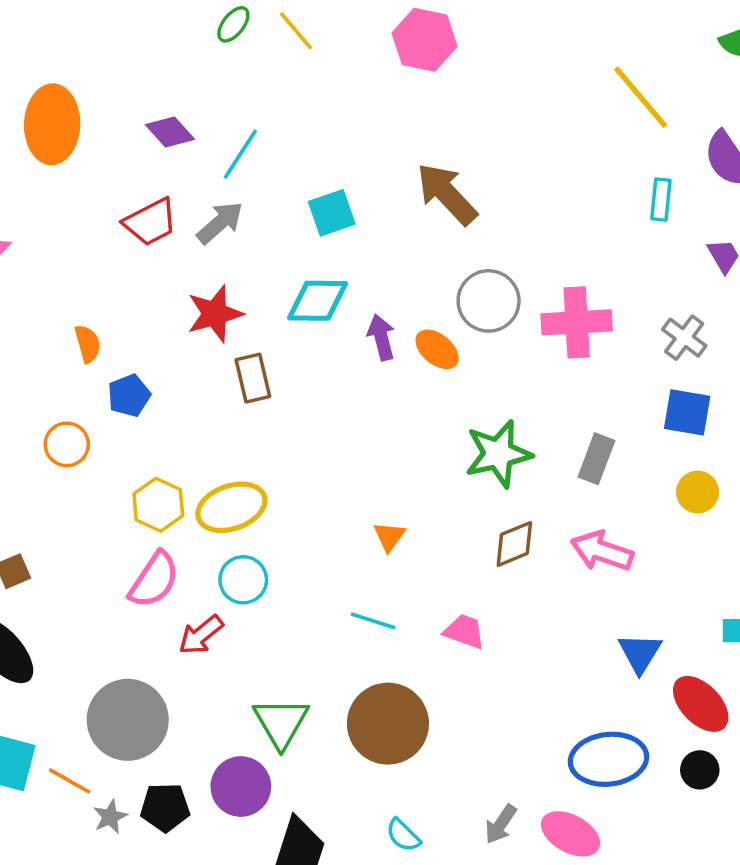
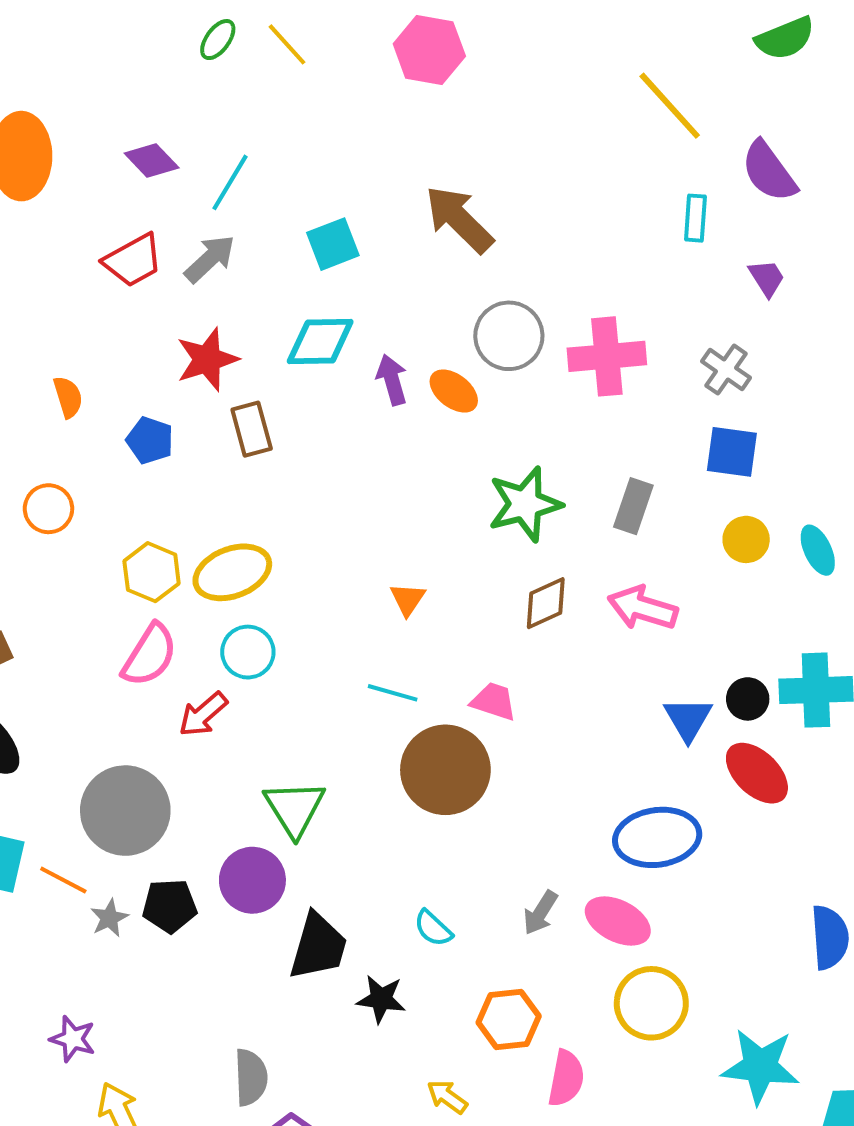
blue pentagon: (129, 396) -> (150, 440), moved, turned -30
brown circle: (388, 724) -> (445, 770), moved
black circle: (700, 770) -> (748, 699), moved

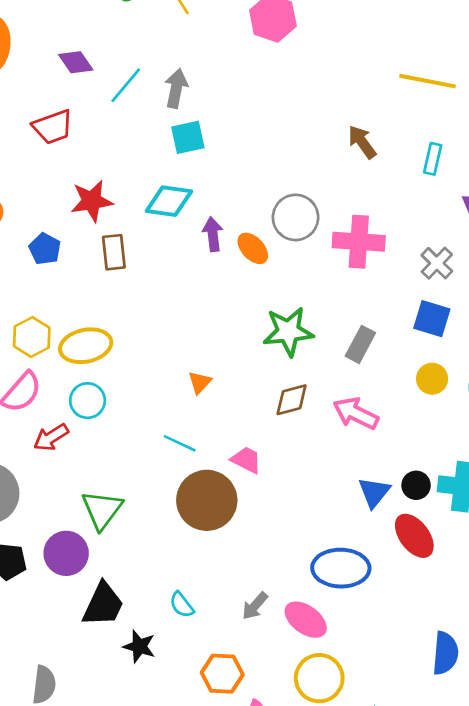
yellow line: (670, 106) -> (427, 81), turned -46
brown arrow: (459, 219) -> (362, 142), moved, size x0.7
gray arrow: (210, 259) -> (176, 88), moved, turned -45

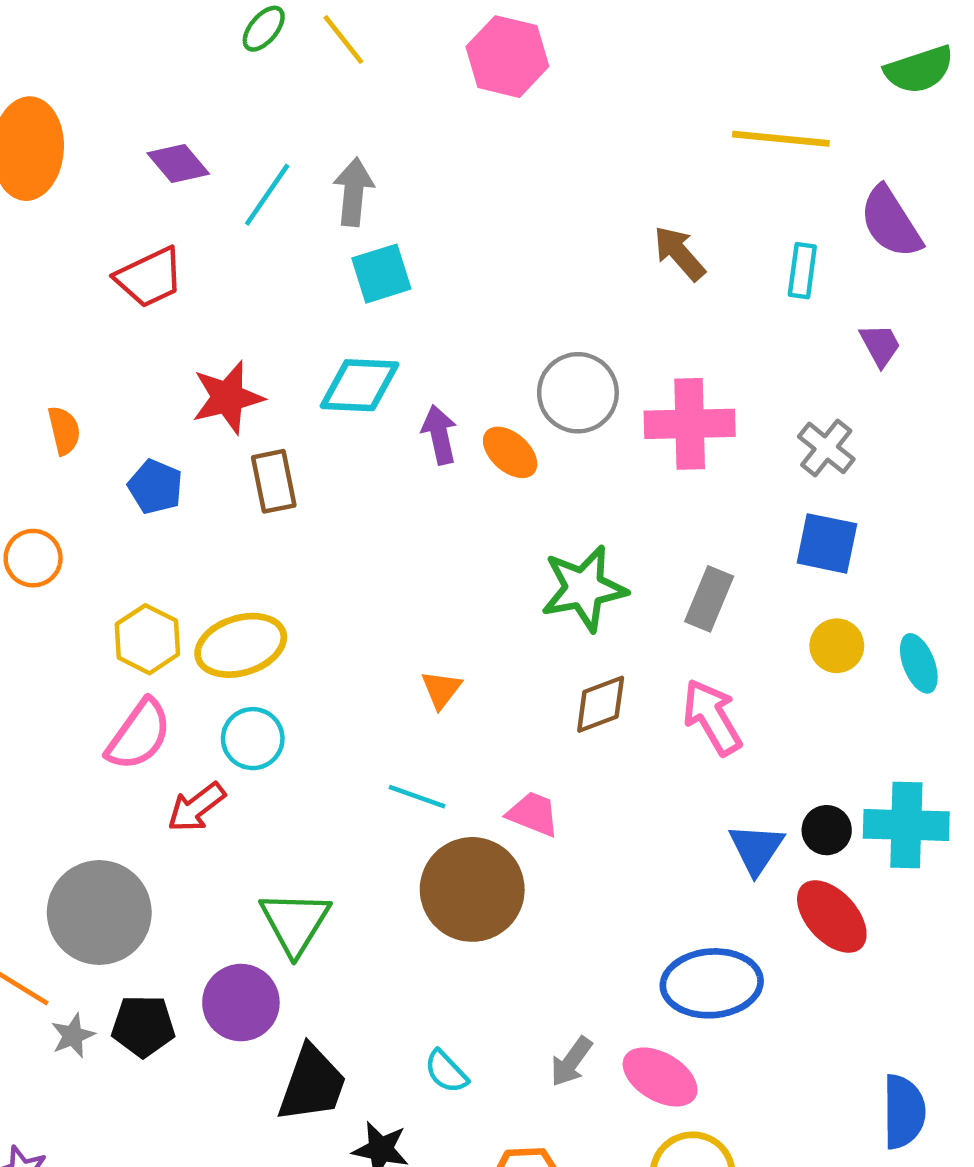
pink arrow: (356, 413) -> (712, 717), turned 39

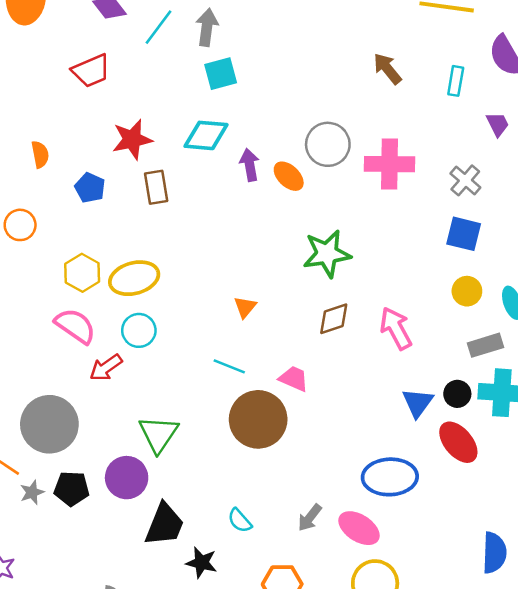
gray rectangle: (709, 599) -> (486, 345), moved, turned 48
pink semicircle: (139, 735) -> (75, 326), turned -93

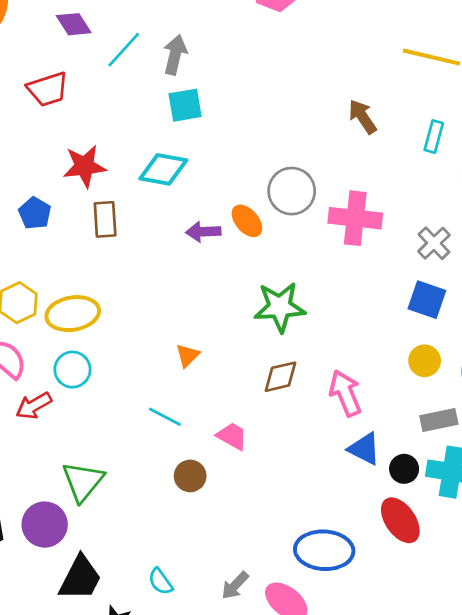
purple arrow: (250, 165) -> (203, 232), moved, turned -88
blue triangle: (418, 403) -> (364, 449), moved, turned -44
brown circle: (258, 419) -> (190, 476), size x0.5

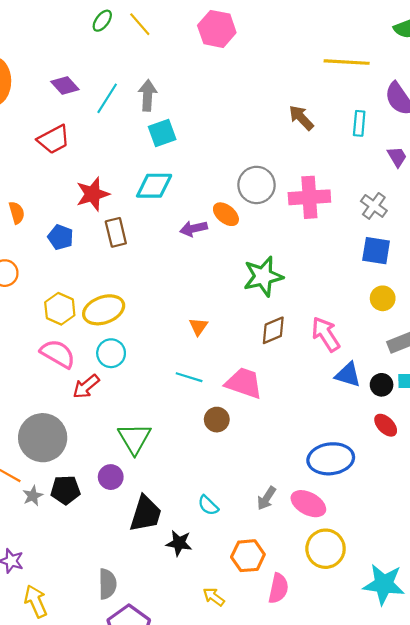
pink trapezoid: (232, 436) -> (244, 383), size x1.5
red ellipse: (400, 520) -> (386, 425), size x0.7
purple circle: (45, 525) -> (111, 477), size x0.7

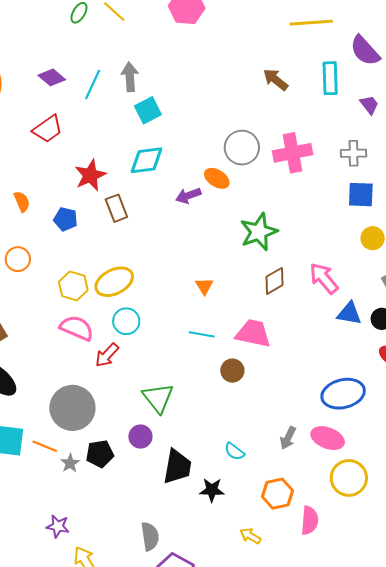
cyan rectangle: (359, 123) -> (330, 78), size x1.4
gray cross: (374, 206) -> (354, 153), turned -30

